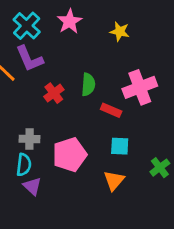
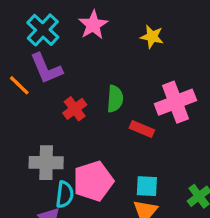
gray cross: (29, 139) -> (46, 163), size x1.4
cyan square: (120, 146) -> (147, 186), moved
cyan semicircle: (24, 165) -> (65, 194), moved

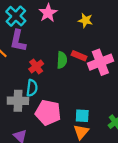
purple L-shape: (46, 69) -> (18, 41), turned 35
red rectangle: (142, 129) -> (79, 56), moved
pink pentagon: (93, 181) -> (48, 113), turned 30
cyan semicircle: (65, 194) -> (32, 88), moved

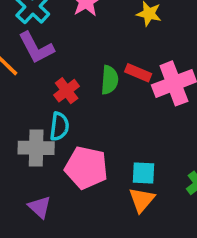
purple L-shape: (18, 41) -> (36, 48), turned -40

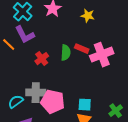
cyan semicircle: (59, 126) -> (16, 102), moved, turned -133
gray cross: (36, 148) -> (36, 93), moved

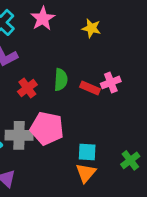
red rectangle: (82, 49) -> (90, 88), moved
pink cross: (102, 55) -> (111, 82), size x0.6
pink pentagon: (53, 102) -> (47, 128), moved

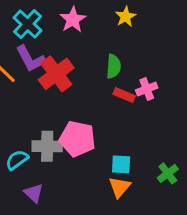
yellow star: (91, 28) -> (126, 17), moved, turned 30
green semicircle: (61, 80) -> (114, 66), moved
red cross: (27, 88) -> (56, 74), moved, size x1.6

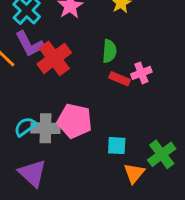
cyan semicircle: (17, 160) -> (25, 127), moved
green cross: (168, 173) -> (162, 154), size x1.4
orange triangle: (120, 187) -> (134, 173), moved
purple triangle: (34, 193) -> (32, 173), size x1.5

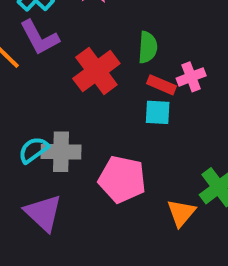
red cross: (54, 58) -> (96, 71), moved
pink pentagon: (75, 121) -> (122, 179), moved
cyan square: (117, 146) -> (158, 112), moved

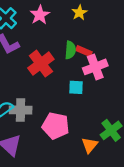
pink cross: (191, 77) -> (95, 67), size x1.5
red rectangle: (161, 85) -> (84, 51), moved

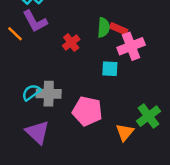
red cross: (41, 64) -> (71, 42), size x0.6

